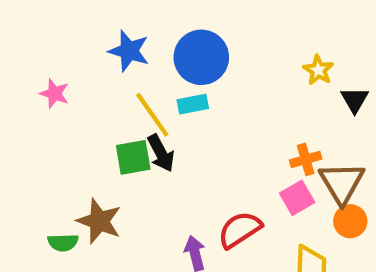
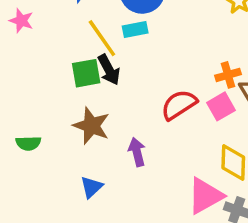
brown star: (99, 221) -> (91, 126), moved
red semicircle: (240, 230) -> (179, 105), moved

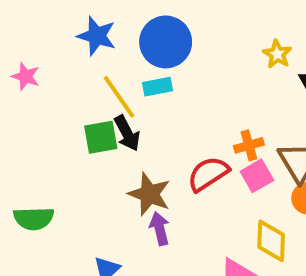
orange cross: (228, 75) -> (249, 145), moved
brown star: (91, 126) -> (149, 194), moved
green semicircle: (28, 143) -> (34, 218), size x1.4

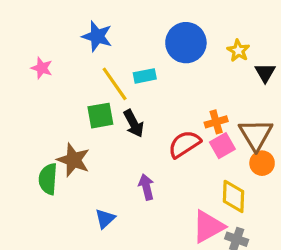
blue circle: (166, 42) -> (186, 43), moved
black arrow: (127, 133) -> (134, 123), moved
brown star: (149, 194) -> (73, 160), moved
green semicircle: (34, 218) -> (48, 179), turned 96

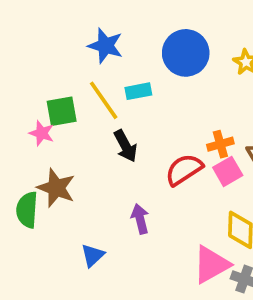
blue star: (97, 36) -> (105, 46), moved
pink star: (42, 68) -> (42, 133), moved
green square: (100, 116) -> (62, 111), moved

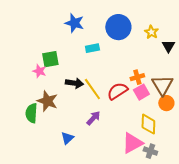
yellow line: (104, 100) -> (92, 89), moved
black arrow: (126, 146) -> (74, 83), moved, turned -54
purple arrow: (140, 219) -> (93, 118), turned 56

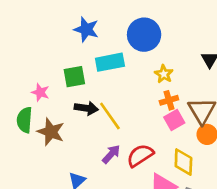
yellow star: (151, 32) -> (164, 74), moved
cyan rectangle: (92, 48) -> (110, 62), size x1.5
green square: (50, 59) -> (74, 77), moved
red semicircle: (117, 91) -> (140, 155), moved
green semicircle: (31, 113) -> (25, 120), moved

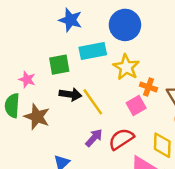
yellow star: (164, 74) -> (126, 67), moved, size x1.5
orange cross: (169, 100) -> (149, 87), turned 35
pink square: (174, 120) -> (136, 106), moved

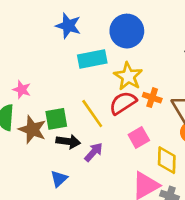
green square: (59, 65) -> (56, 119), moved
black arrow: (70, 94) -> (68, 142), moved
pink square: (136, 106) -> (139, 138), moved
red semicircle: (121, 139) -> (123, 103), moved

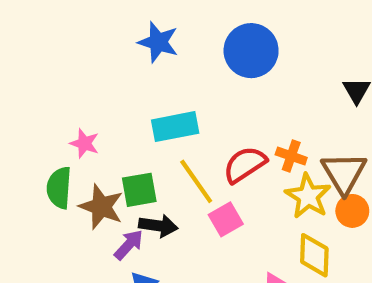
cyan rectangle: (92, 59) -> (175, 127), moved
yellow star: (128, 76) -> (308, 196), moved
pink square: (139, 138) -> (226, 219), moved
purple arrow: (94, 152) -> (129, 245), moved

